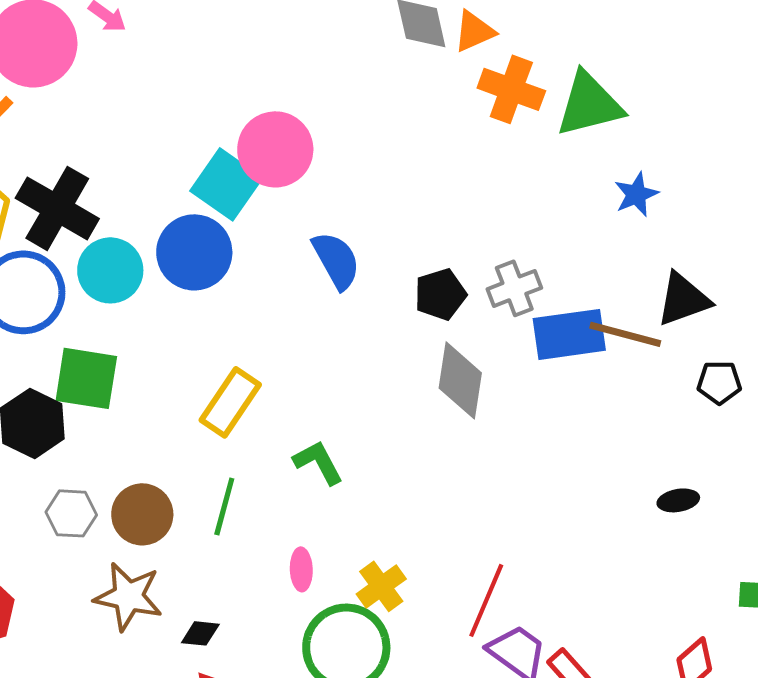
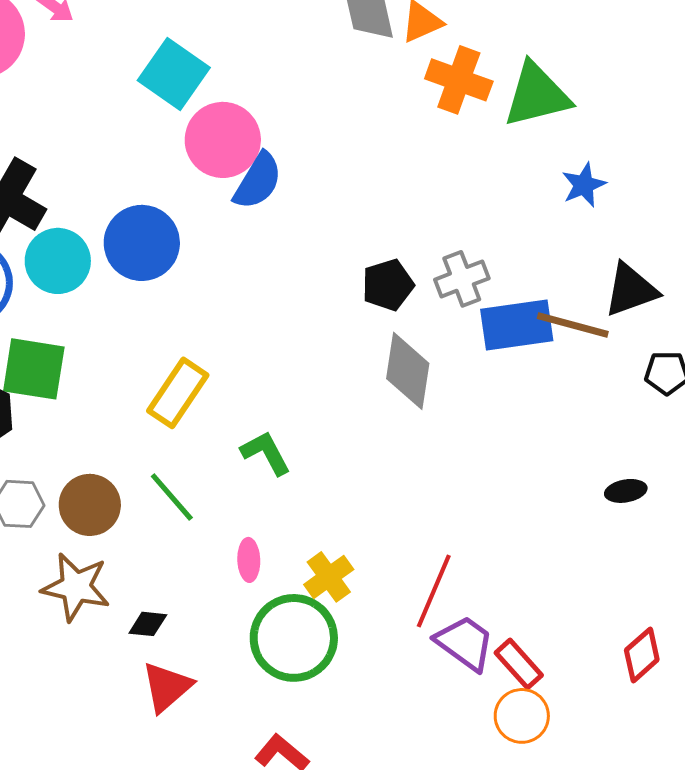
cyan square: (226, 184) -> (174, 74), moved
blue semicircle: (336, 260) -> (258, 181), moved, turned 60
green line: (224, 506) -> (172, 497), turned -56

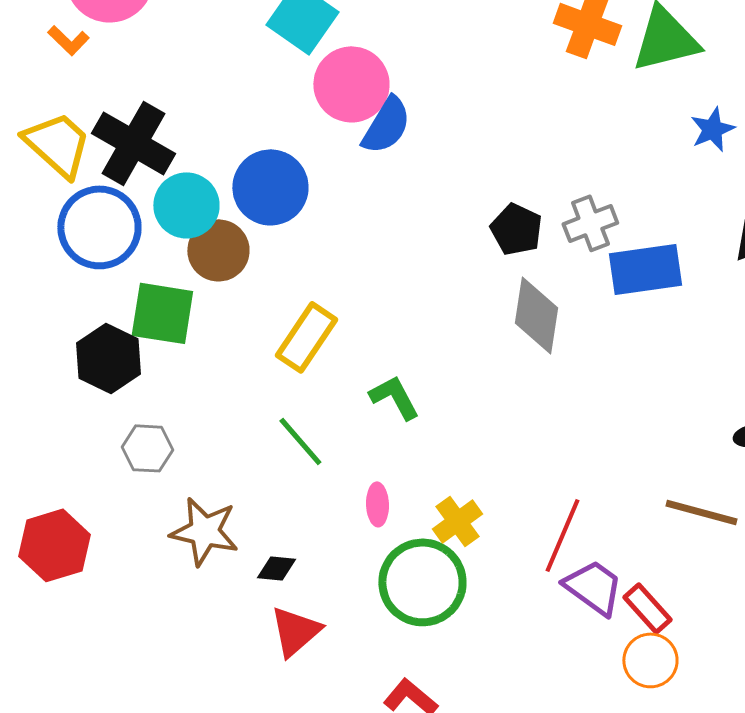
black pentagon: (388, 285) -> (516, 229), turned -30
brown line: (573, 325) -> (701, 512), moved
brown circle: (90, 505) -> (218, 250), moved

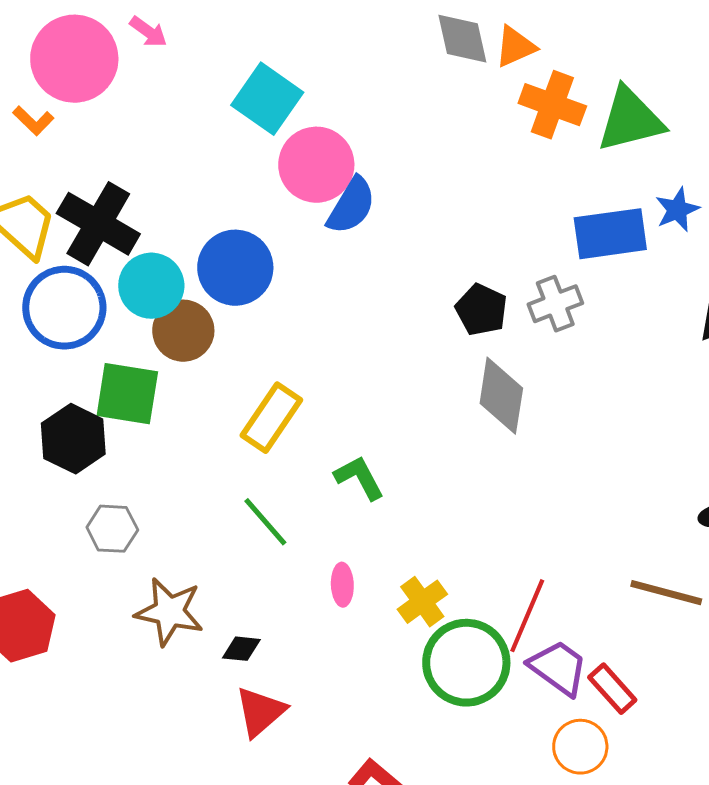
blue rectangle: (645, 269) -> (610, 234), moved
green circle: (422, 582) -> (466, 663), moved
orange circle: (650, 660) -> (580, 747), moved

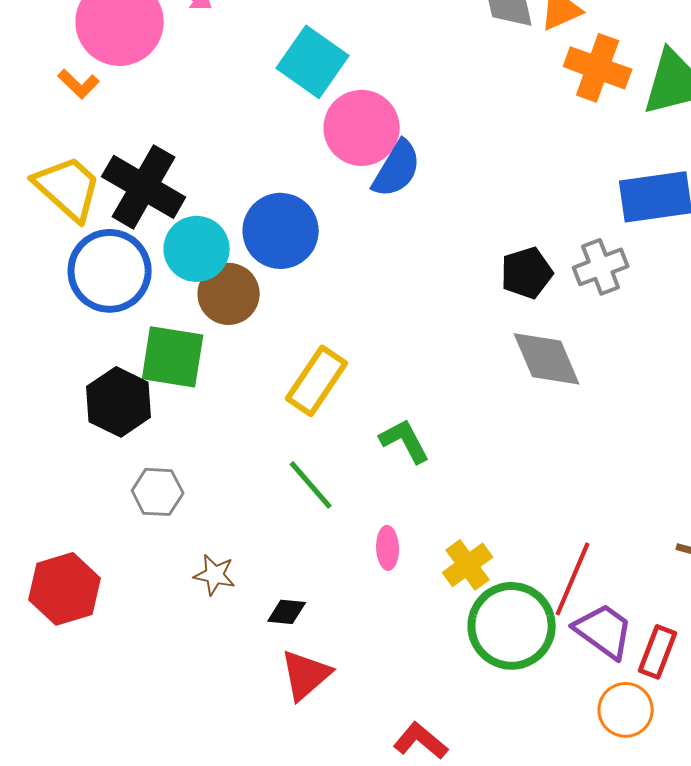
black pentagon: (481, 310) -> (527, 273), turned 30
gray diamond: (501, 396) -> (547, 359), turned -32
brown star: (169, 612) -> (215, 575), size x0.6
red rectangle: (612, 689) -> (658, 652), turned 63

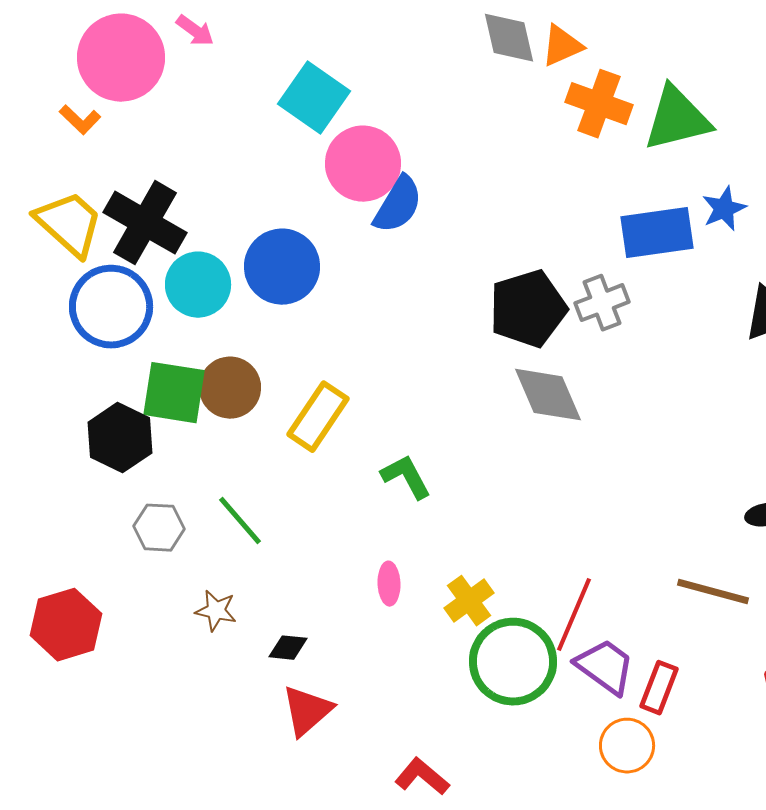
black pentagon: (527, 273) -> (528, 309), size x1.5
brown circle: (229, 294) -> (230, 388), moved
green line: (311, 485) -> (240, 521), moved

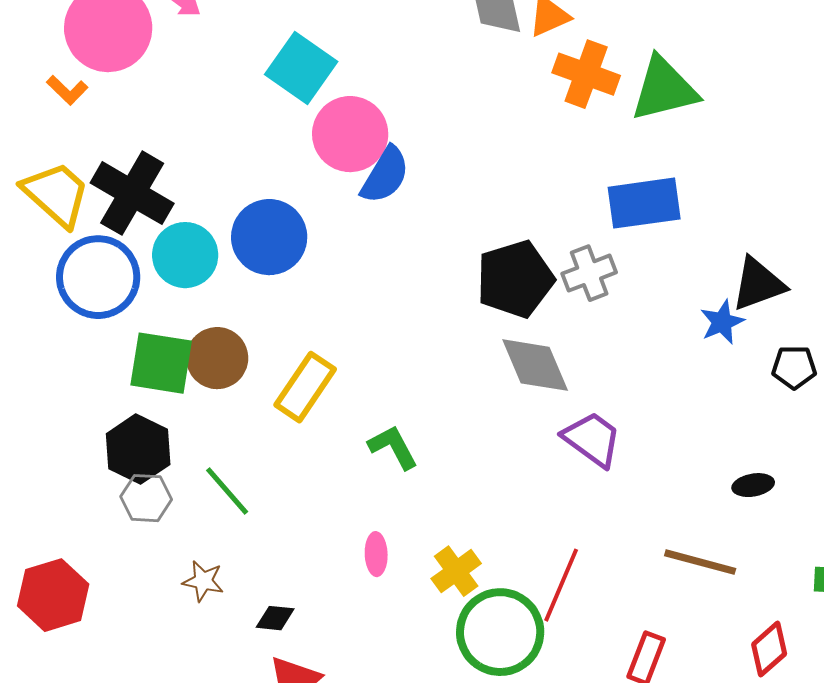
blue star: (724, 209) -> (722, 322), moved
black hexagon: (120, 438) -> (138, 449), moved
purple trapezoid: (605, 667) -> (592, 439), moved

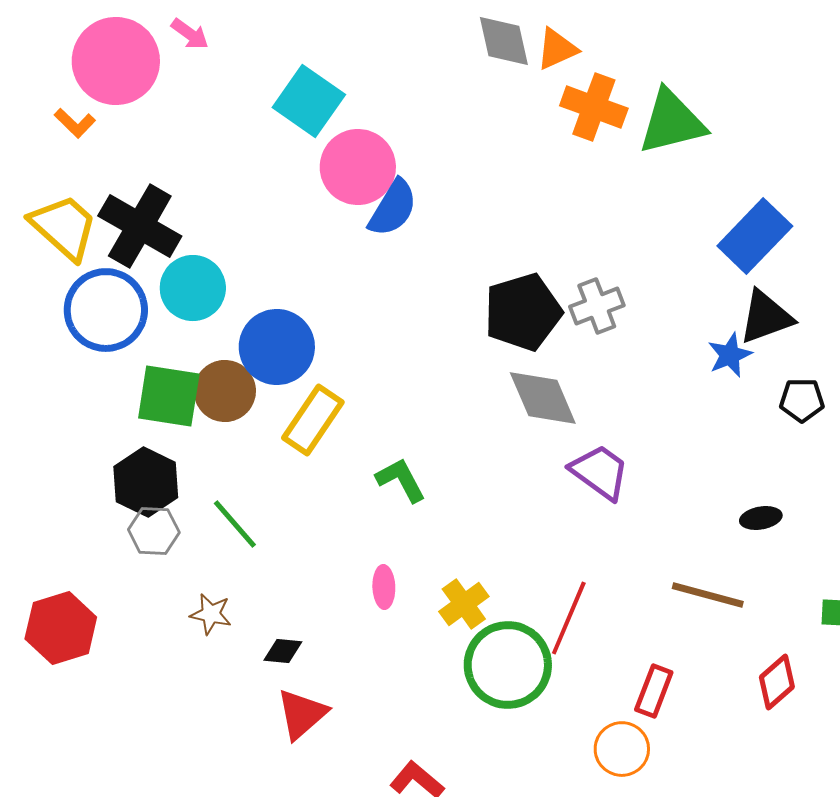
blue rectangle: (644, 203) -> (755, 236), moved, turned -38
blue circle: (269, 237) -> (277, 347), moved

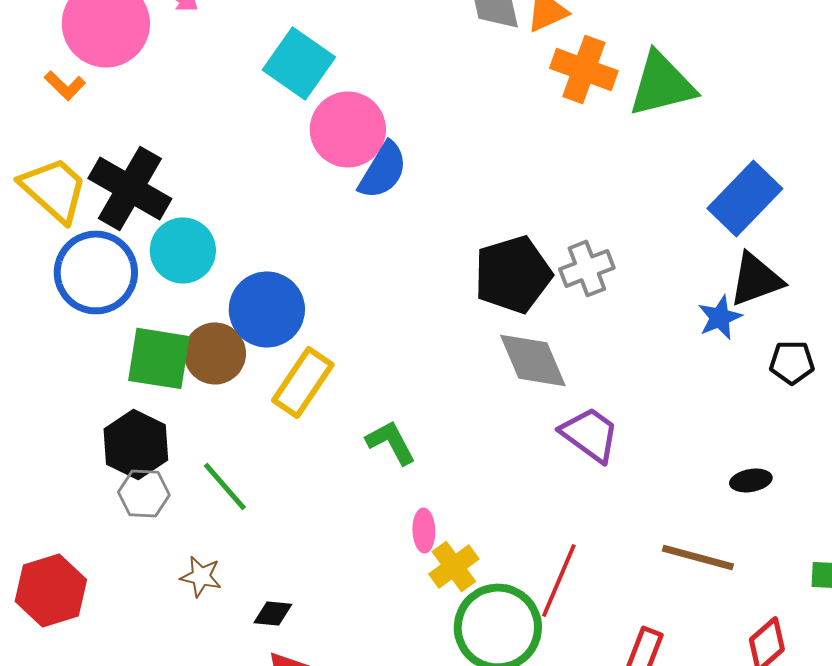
pink ellipse: (384, 587) -> (424, 530), moved

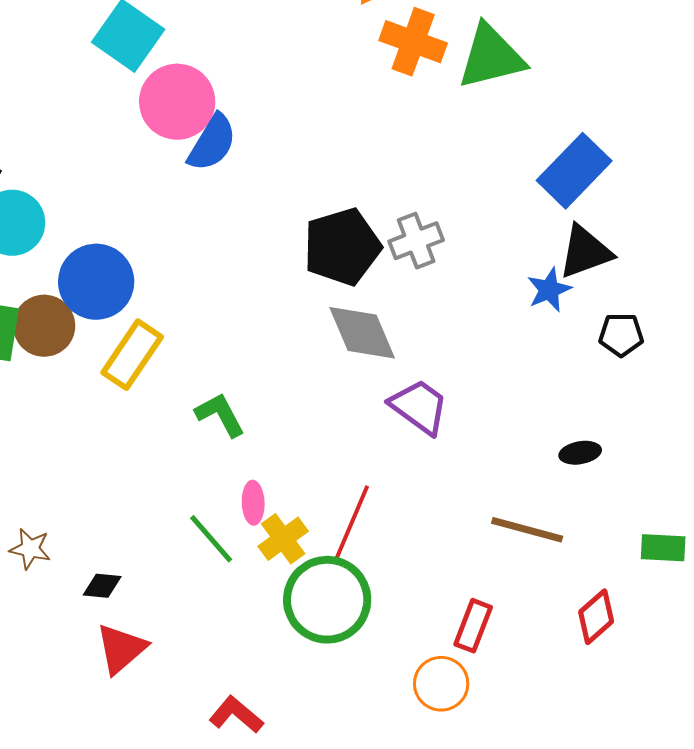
green line: (225, 486) -> (211, 539), moved
red line: (559, 580) -> (352, 522), moved

